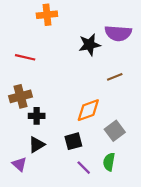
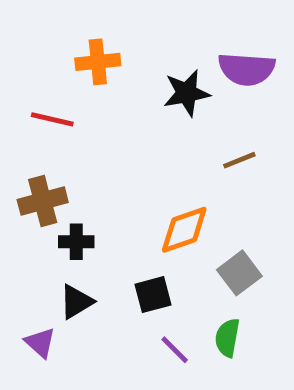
orange cross: (47, 15) -> (98, 62), moved

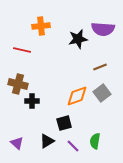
brown cross: (43, 201) -> (18, 84), turned 30
gray square: (239, 273) -> (102, 93), moved
black triangle: (76, 302) -> (47, 141), moved

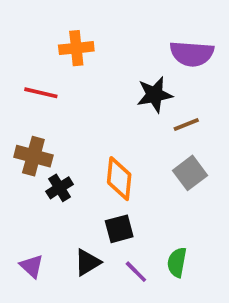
black star: (78, 39) -> (155, 95), moved
orange diamond: (77, 96) -> (119, 179), moved, turned -65
black cross: (32, 101) -> (60, 188), turned -32

